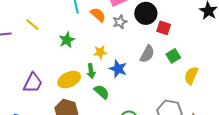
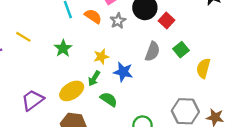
red square: (164, 28) -> (166, 21), turned 32
green arrow: (91, 71) -> (94, 78), turned 48
purple trapezoid: (33, 83) -> (33, 100), turned -145

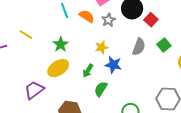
yellow star: (101, 57) -> (102, 47), moved
yellow ellipse: (72, 91) -> (58, 68), moved
green semicircle: (109, 99) -> (101, 89), turned -91

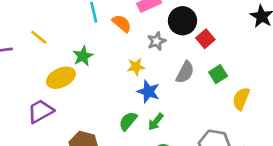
gray star: (109, 20) -> (157, 41), moved
yellow ellipse: (58, 68) -> (61, 78), moved
green arrow: (88, 71) -> (156, 122), moved

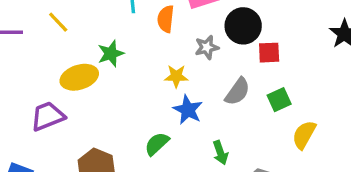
orange semicircle: (122, 23) -> (166, 19), turned -132
red square: (205, 39) -> (269, 53), turned 30
green arrow: (156, 122) -> (220, 153), moved, turned -66

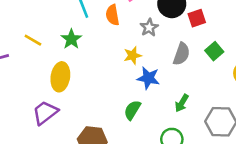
green star: (111, 54) -> (71, 39), moved
yellow ellipse: (79, 77) -> (60, 77), turned -48
green arrow: (220, 153) -> (182, 103), turned 66

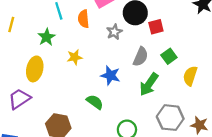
yellow line: (33, 40) -> (11, 25), moved, turned 70
yellow star: (133, 55) -> (75, 57), moved
green arrow: (182, 103) -> (149, 84), moved, size x1.5
green semicircle: (132, 110) -> (95, 102), turned 90

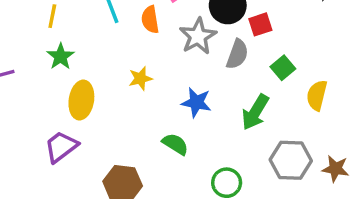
yellow line: (11, 25) -> (52, 16), moved
gray star: (114, 32) -> (198, 36), size x1.5
green star: (47, 37) -> (61, 56), moved
gray semicircle: (141, 57) -> (237, 54), moved

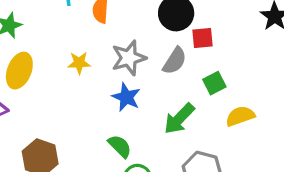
gray star: (198, 36) -> (129, 58), moved
yellow semicircle: (317, 95) -> (240, 116), turned 44
green semicircle: (175, 144) -> (120, 146), moved

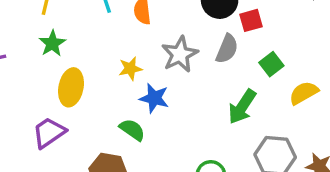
blue star: (126, 97) -> (154, 98), moved
green semicircle: (120, 146) -> (132, 130), moved

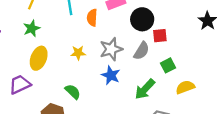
blue star: (154, 98) -> (111, 75), moved

